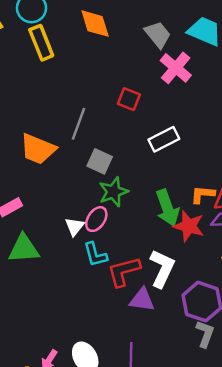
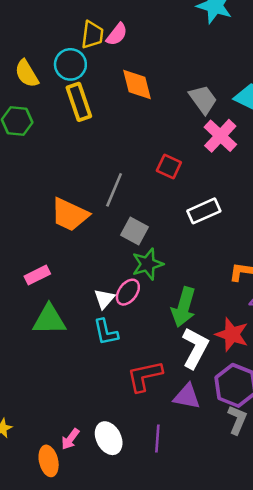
green arrow: (167, 208) -> (184, 307), moved, turned 33
red star: (189, 226) -> (232, 334), moved
cyan L-shape: (95, 255) -> (106, 332), moved
red L-shape: (124, 271) -> (145, 376), moved
purple triangle: (142, 300) -> (187, 396), moved

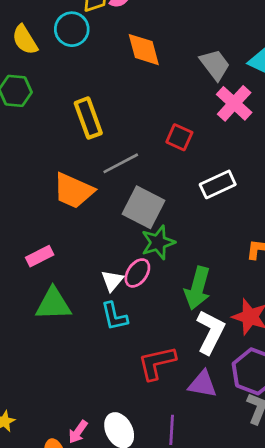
yellow rectangle: (79, 102) -> (88, 118), moved
gray line: (114, 190) -> (121, 163), turned 40
gray square: (135, 231) -> (143, 207), size x1.4

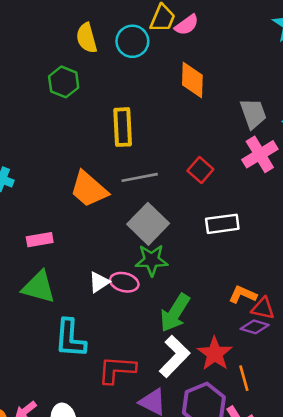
pink ellipse: (137, 273) -> (124, 282), turned 52
cyan L-shape: (114, 316) -> (70, 338), moved, size x1.4

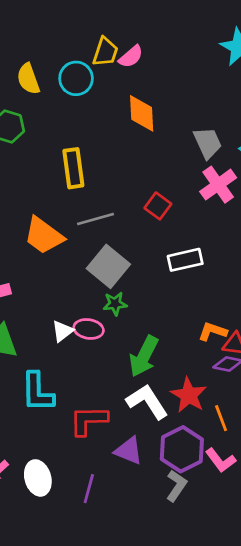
green star: (152, 260) -> (115, 304), size x0.7
white L-shape: (175, 356) -> (147, 402), turned -72

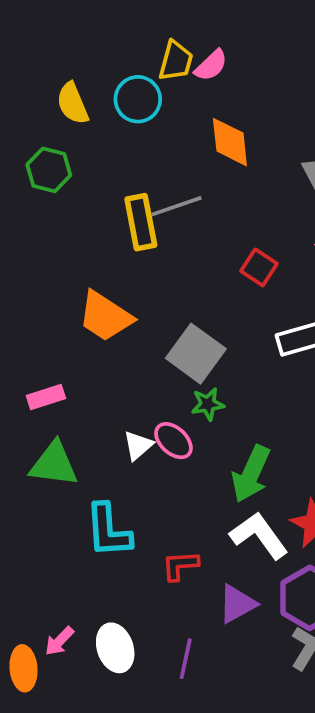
gray line: (95, 219) -> (177, 206), moved
pink ellipse: (89, 329) -> (173, 441), turned 36
red L-shape: (89, 420) -> (180, 565), size x0.7
purple triangle: (129, 451) -> (237, 604), turned -48

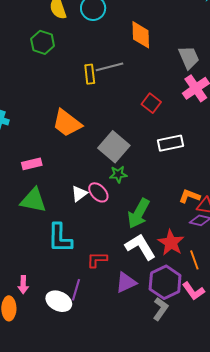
yellow rectangle: (141, 222) -> (90, 74), size x0.7
pink arrow: (59, 641) -> (23, 285), moved, turned -48
white ellipse: (115, 648) -> (59, 301), turned -50
purple line: (186, 659) -> (76, 290), moved

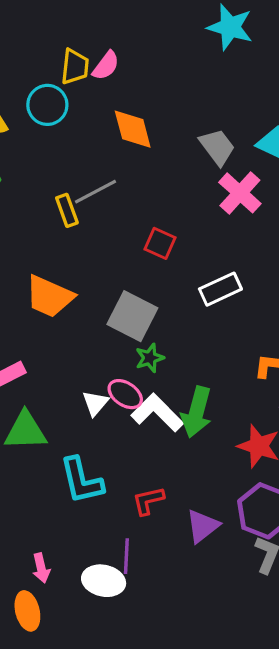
red square: (151, 103) -> (160, 243), moved
white L-shape: (140, 247) -> (157, 413), moved

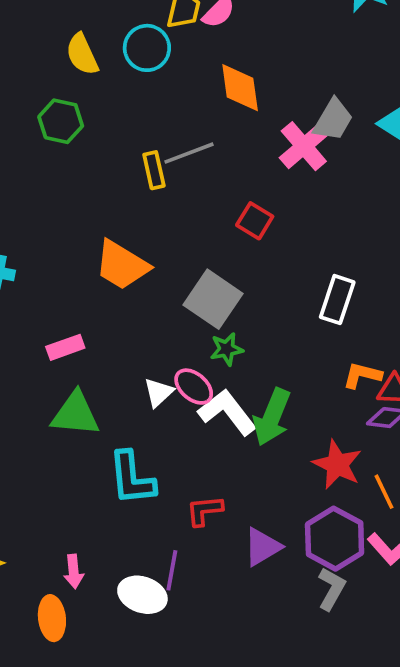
gray trapezoid: (217, 147) -> (333, 120), turned 60
pink cross: (240, 193) -> (304, 146), moved
white rectangle: (220, 289) -> (337, 300), moved, turned -54

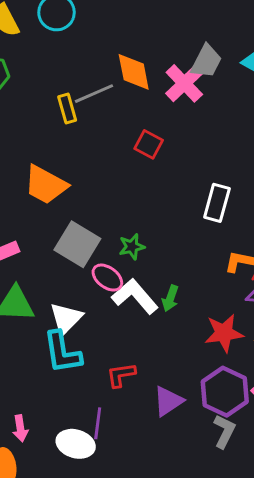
orange diamond: (240, 88) -> (134, 72), moved
gray square: (213, 299) -> (77, 244), moved
white triangle: (159, 393) -> (66, 318), moved, size x1.4
green arrow: (272, 417) -> (170, 298), size x0.6
red star: (337, 464) -> (224, 333), turned -30

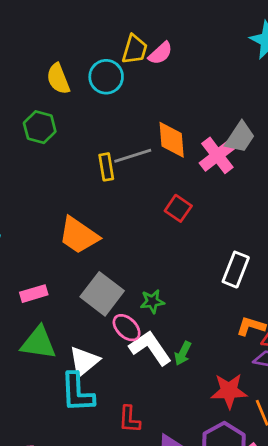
red L-shape: (121, 375) -> (129, 419), turned -84

